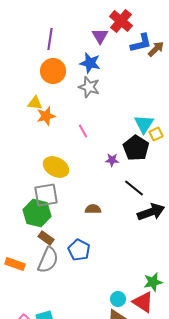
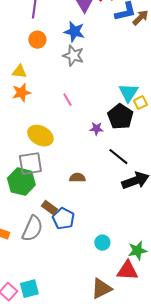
orange circle: (53, 71) -> (37, 40), size x0.7
orange star: (46, 116) -> (21, 93), moved
brown rectangle: (46, 238) -> (49, 208), moved
cyan circle: (118, 299) -> (102, 243), moved
red triangle: (143, 302) -> (127, 271), turned -30

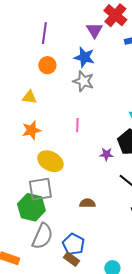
orange star: (21, 93) -> (31, 130), moved
pink line: (67, 100) -> (77, 125), turned 32
brown rectangle: (49, 208) -> (71, 259), moved
gray semicircle: (32, 229) -> (42, 236), moved

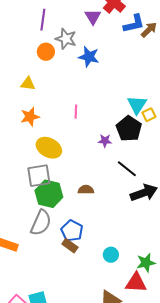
blue star: (84, 57) -> (89, 57), moved
gray star: (83, 81) -> (66, 39), moved
green hexagon: (31, 207) -> (49, 194), moved

